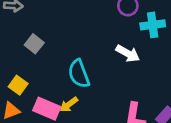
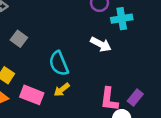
yellow arrow: (69, 104) -> (62, 90), moved

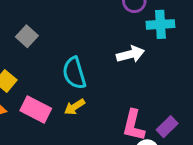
white arrow: (101, 44) -> (130, 54), turned -48

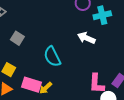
white arrow: (130, 54) -> (86, 38), turned -132
yellow arrow: (75, 107) -> (46, 88), moved

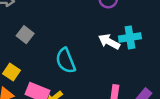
cyan cross: (102, 15) -> (130, 37), moved

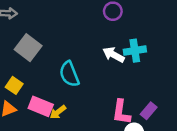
gray square: (25, 35) -> (28, 48), size x1.5

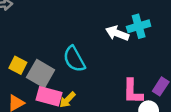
gray square: (28, 48) -> (41, 74), moved
yellow square: (14, 85) -> (18, 65), moved

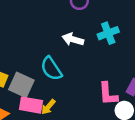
white arrow: (117, 33) -> (73, 39), moved

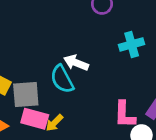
white arrow: (73, 39) -> (76, 63), moved
gray square: (21, 85) -> (26, 94), turned -35

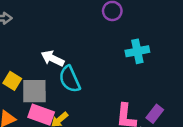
white arrow: (76, 63) -> (53, 58), moved

